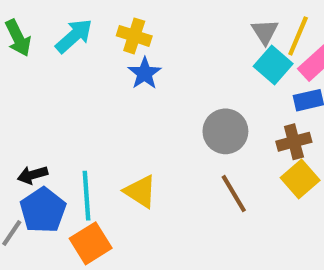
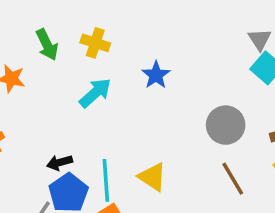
cyan arrow: (74, 36) -> (95, 93), moved
yellow cross: (134, 36) -> (95, 43), moved

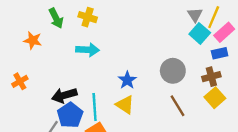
blue star: (156, 75) -> (127, 80), moved
cyan arrow: (95, 93) -> (88, 50), turned 45
black arrow: (59, 163) -> (64, 95), size x1.5

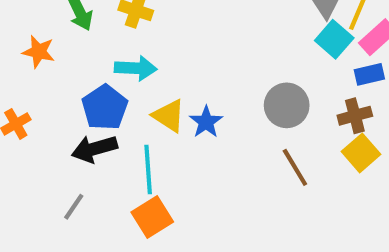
yellow triangle: (125, 105) -> (169, 116), moved
blue pentagon: (70, 115) -> (105, 107), moved

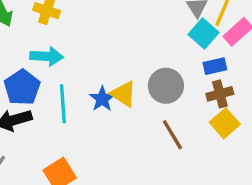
blue rectangle: (369, 74) -> (215, 66), moved
yellow triangle: (169, 116) -> (123, 94), moved
cyan line: (148, 169) -> (63, 104), moved

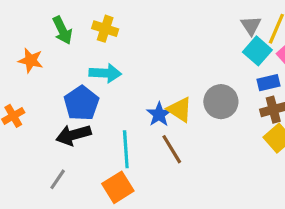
cyan line: (63, 104) -> (126, 149), moved
brown line: (172, 135) -> (172, 149), moved

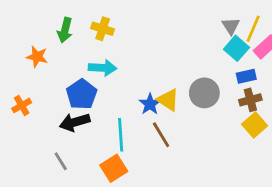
green arrow: (62, 30) -> (65, 30), turned 40
gray line: (58, 179) -> (61, 161), turned -66

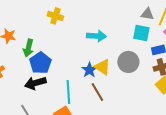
gray triangle: (231, 26) -> (147, 14), turned -48
green arrow: (65, 30) -> (28, 48), moved
cyan square: (236, 48) -> (141, 33), moved, turned -30
cyan arrow: (103, 68) -> (96, 36), moved

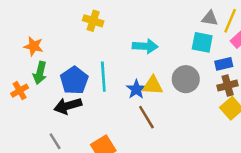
green arrow: (28, 48) -> (40, 73), moved
yellow triangle: (102, 67) -> (153, 85), turned -30
cyan line: (68, 92) -> (103, 77), moved

